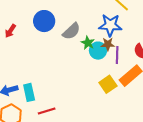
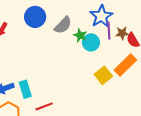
blue star: (110, 25) -> (101, 16), turned -30
brown star: (108, 44) -> (122, 33), moved
purple line: (117, 55) -> (109, 31), moved

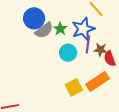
blue circle: (35, 17) -> (34, 18), moved
green star: (80, 35) -> (60, 29), moved

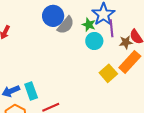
green star: (60, 29) -> (89, 25), moved
brown star: (100, 50) -> (126, 42), moved

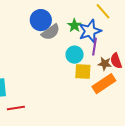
green star: (89, 25) -> (74, 25), moved
yellow square: (108, 73) -> (83, 71), moved, turned 30

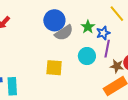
blue star: (90, 31) -> (103, 33), size x0.6
yellow square: (83, 71) -> (54, 68), moved

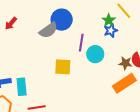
green star: (88, 27) -> (109, 20), moved
gray semicircle: (64, 33) -> (48, 30), moved
purple line: (107, 49) -> (81, 43), moved

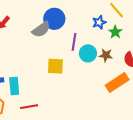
green star: (109, 20) -> (115, 32), moved
blue star: (111, 31) -> (99, 22), moved
brown star: (125, 63) -> (106, 55), moved

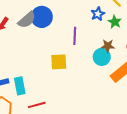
blue circle: (54, 19) -> (42, 17), moved
gray semicircle: (41, 29) -> (27, 20), moved
cyan circle: (88, 53) -> (102, 57), moved

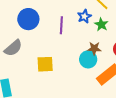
gray semicircle: (27, 20) -> (13, 48), moved
purple line: (75, 36) -> (61, 25), moved

